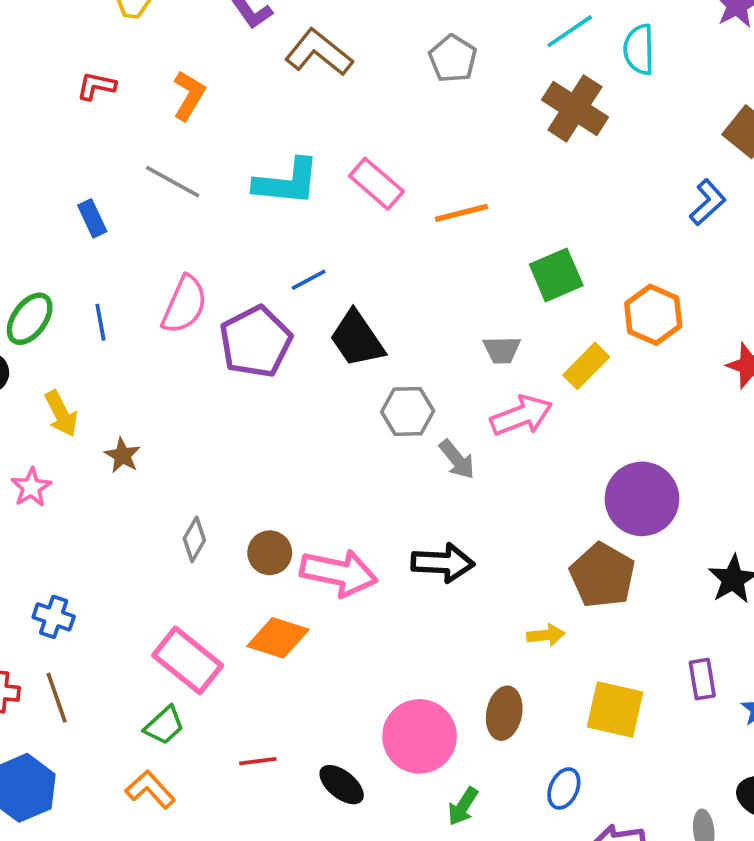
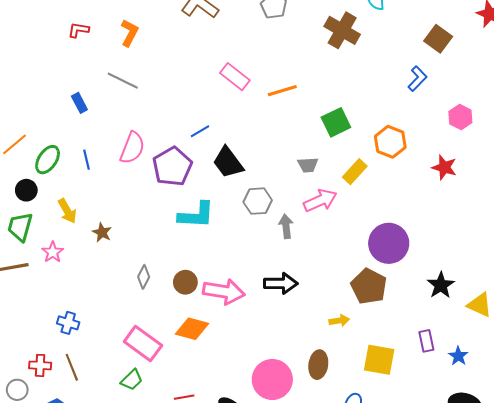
cyan L-shape: (287, 182) -> (196, 215), moved
gray arrow: (457, 459) -> (286, 226), turned -145

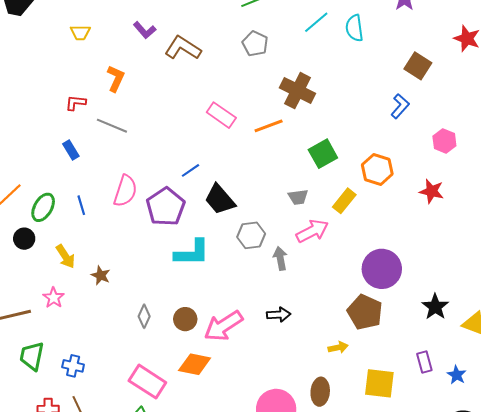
red L-shape: (78, 30) -> (76, 103), moved
brown cross: (342, 30) -> (298, 91), moved
green trapezoid: (20, 227) -> (32, 356), moved
black arrow: (281, 283) -> (279, 315), size x0.7
pink arrow: (224, 292) -> (223, 326), turned 141

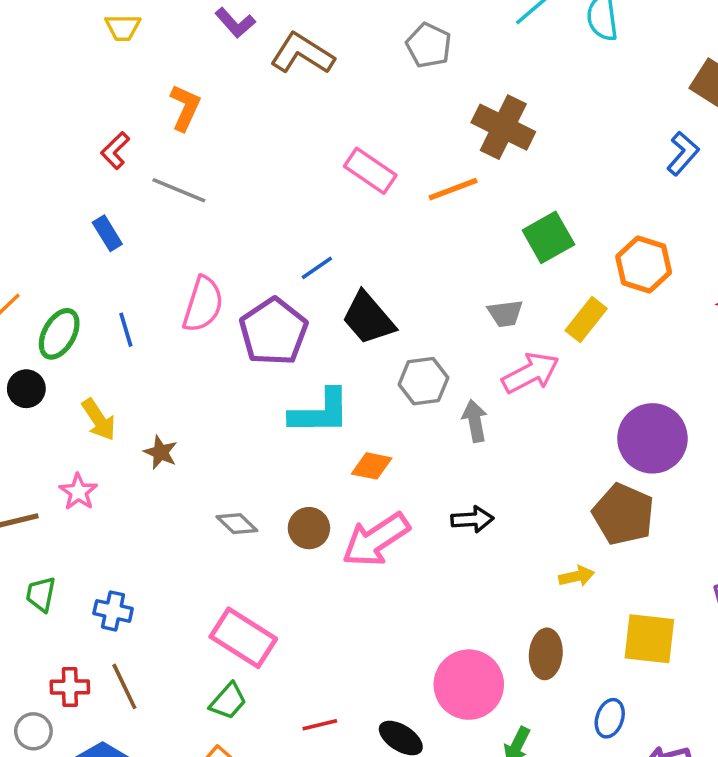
red L-shape: (76, 103) -> (115, 151), turned -50
gray diamond: (144, 316) -> (237, 524), turned -70
green trapezoid: (32, 356) -> (41, 594), size x0.7
orange diamond: (195, 364) -> (372, 466), moved, size x0.7

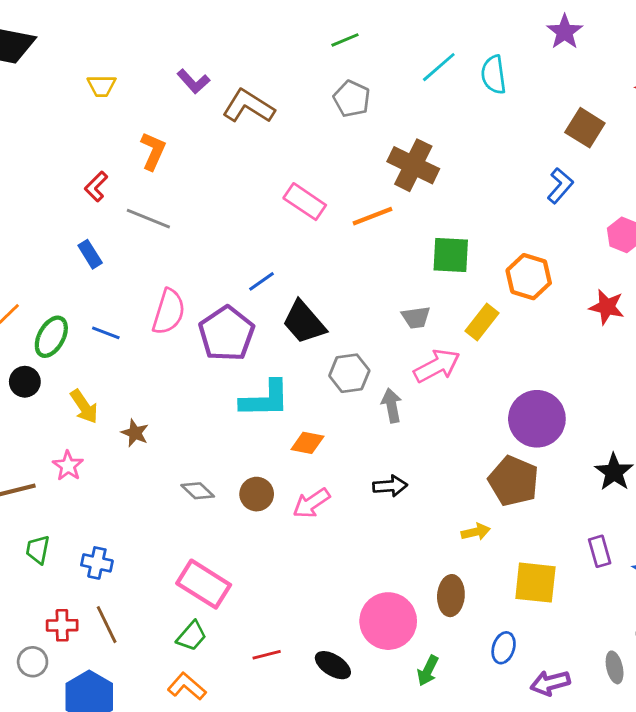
green square: (548, 237) -> (451, 255), turned 33
blue line: (126, 330) -> (106, 333), turned -52
pink arrow: (376, 540) -> (311, 503), size x0.7

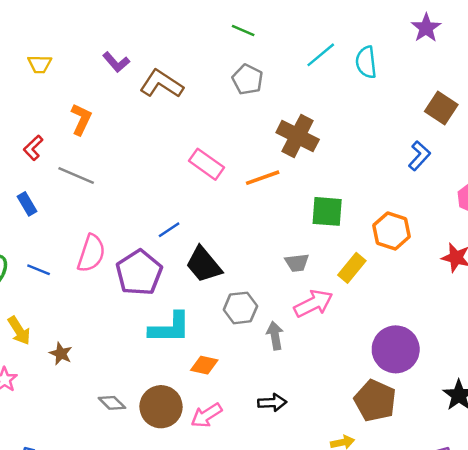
green line: (345, 40) -> (243, 30), turned 45
brown circle: (257, 494) -> (161, 407), size x1.5

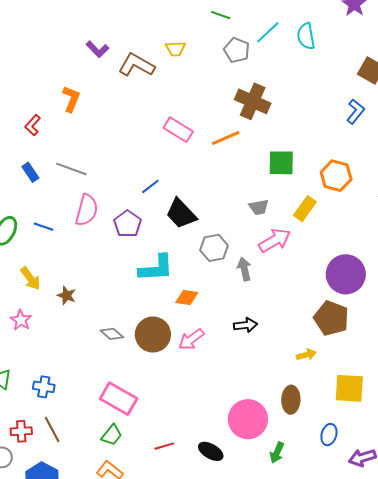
green line: (243, 30) -> (221, 15), moved
yellow trapezoid: (40, 64) -> (175, 49), moved
gray pentagon: (248, 80) -> (237, 50), moved
gray line: (76, 175) -> (71, 169), moved
purple pentagon: (139, 273) -> (127, 224), size x0.7

